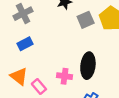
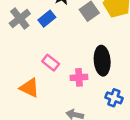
blue rectangle: (25, 44) -> (47, 19), moved
pink rectangle: (39, 86) -> (51, 63), moved

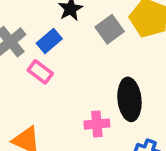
pink rectangle: (51, 63) -> (40, 72), moved

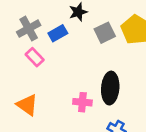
pink rectangle: (40, 72) -> (35, 57), moved

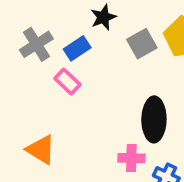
pink rectangle: (35, 57) -> (67, 82), moved
pink cross: (82, 102) -> (131, 158), moved

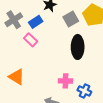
black ellipse: (154, 119) -> (78, 47), moved

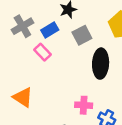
gray square: (71, 19) -> (82, 35), moved

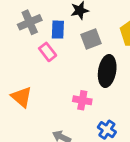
blue rectangle: (50, 30) -> (58, 30), turned -63
pink cross: (84, 105) -> (82, 100), moved

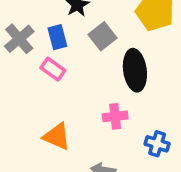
orange triangle: (21, 97) -> (57, 136), moved

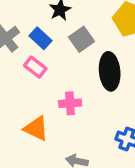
blue rectangle: (57, 37) -> (41, 38), turned -35
pink cross: (115, 116) -> (70, 103), moved

